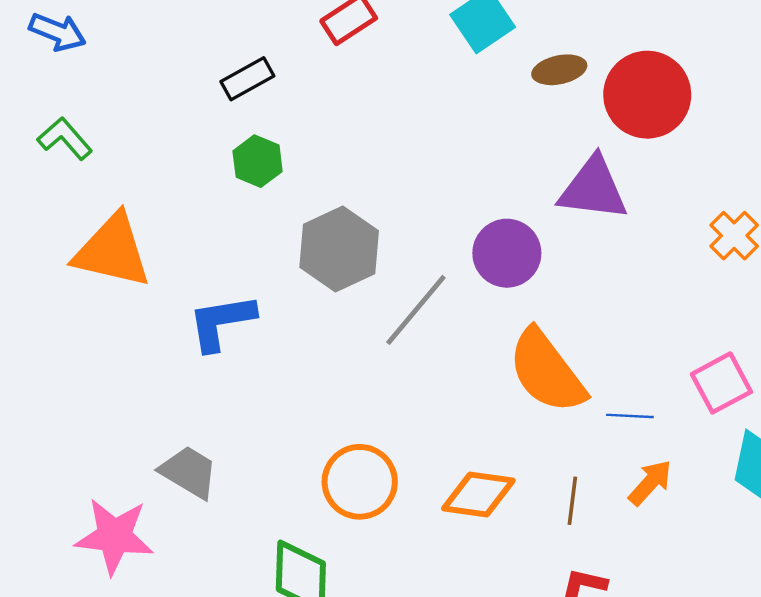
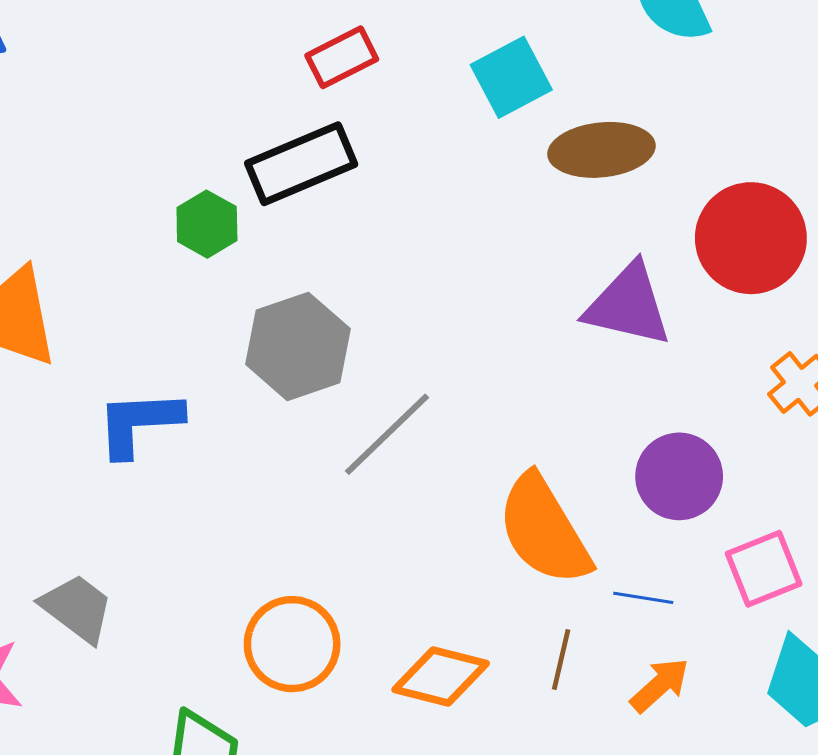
brown ellipse: (559, 70) -> (601, 150), size x1.5
black rectangle: (247, 79) -> (301, 164), moved, size x1.6
red circle: (647, 95) -> (751, 238), moved
purple circle: (507, 253) -> (679, 476), moved
brown line: (572, 501) -> (561, 660), moved

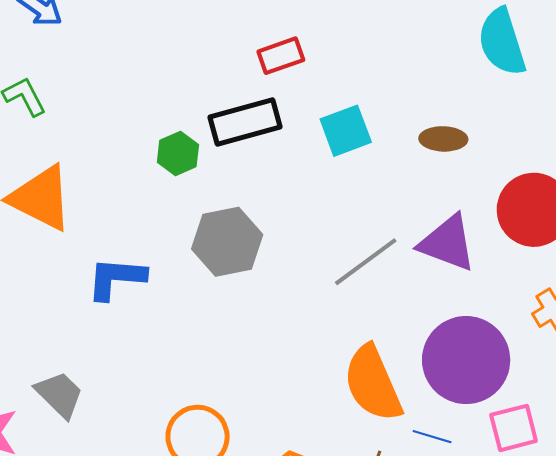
cyan square: (511, 77) -> (346, 131), moved
brown ellipse: (601, 150) -> (443, 139), size x0.7
gray line: (387, 434) -> (366, 262), moved
purple circle: (679, 476) -> (466, 360), size x1.5

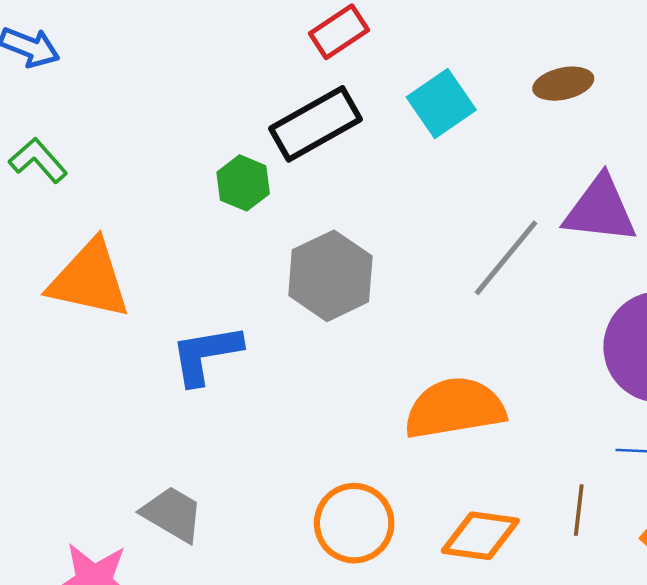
orange semicircle: (373, 383) -> (455, 408), moved, turned 118

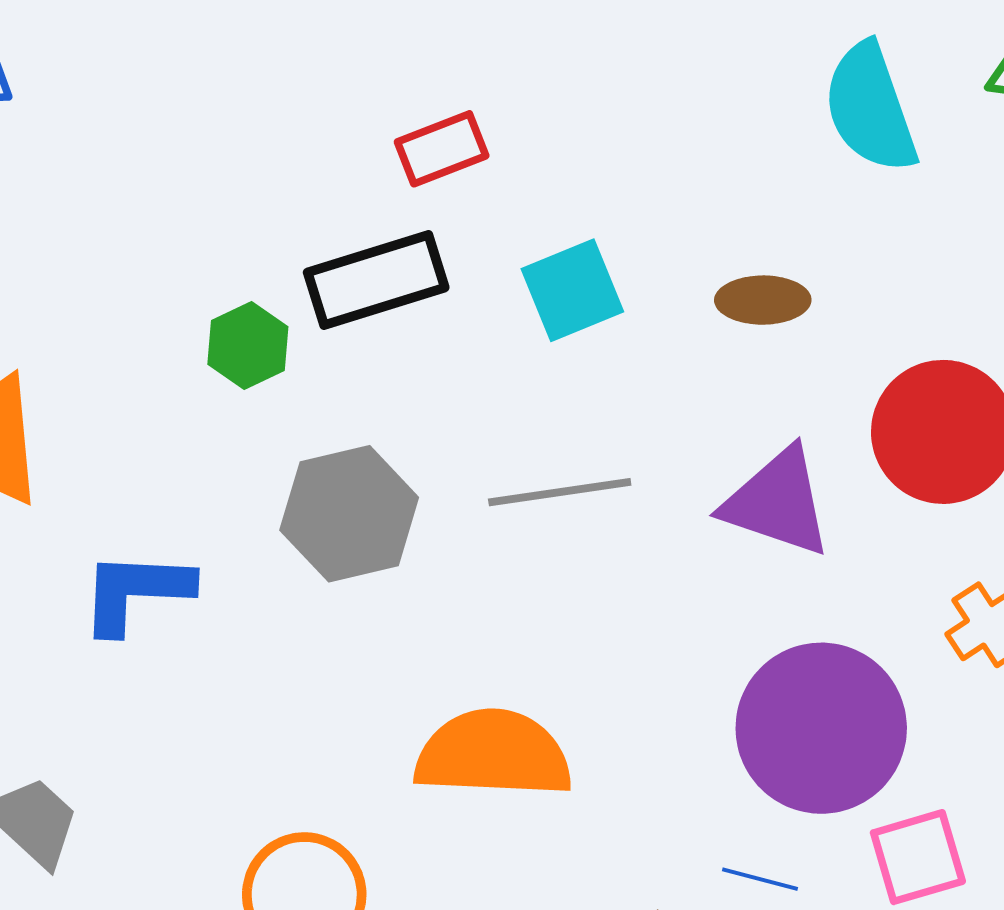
gray line: (506, 258) -> (560, 492), moved, turned 30

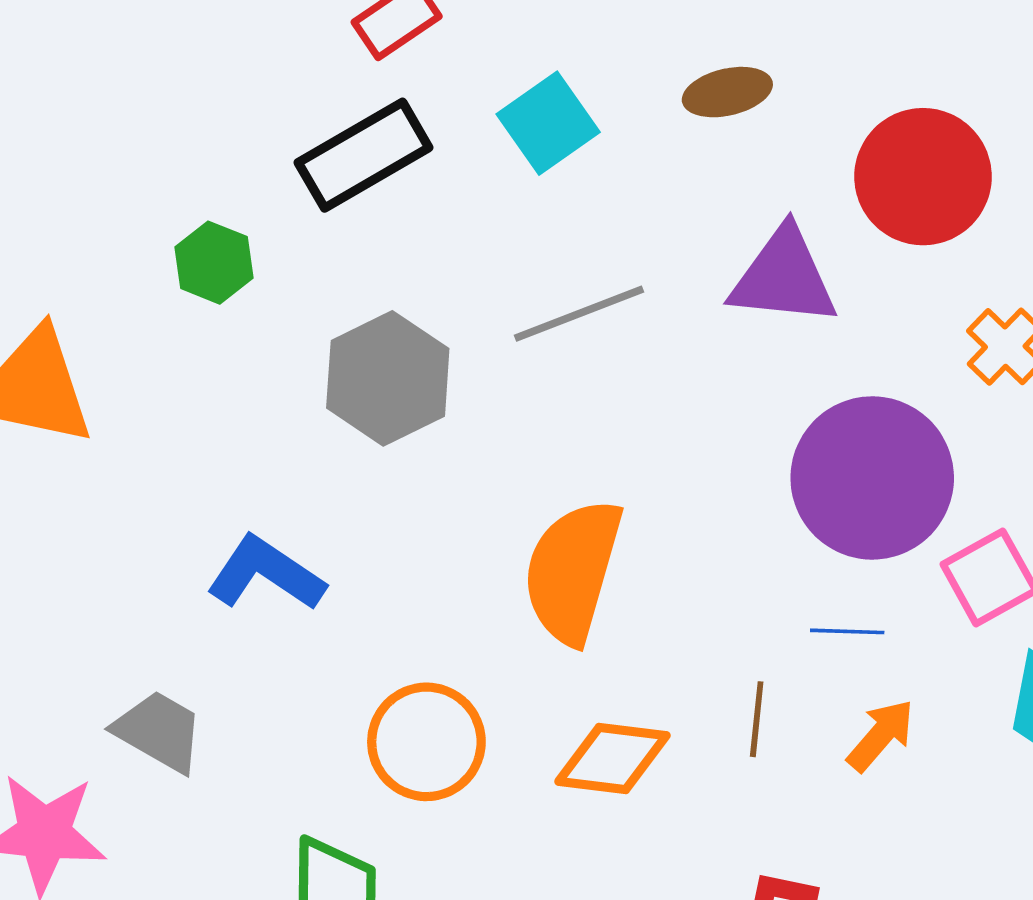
green hexagon: (248, 346) -> (214, 263), moved
blue L-shape: (136, 592) -> (266, 574), moved, turned 44
orange semicircle: (493, 754) -> (573, 571), turned -64

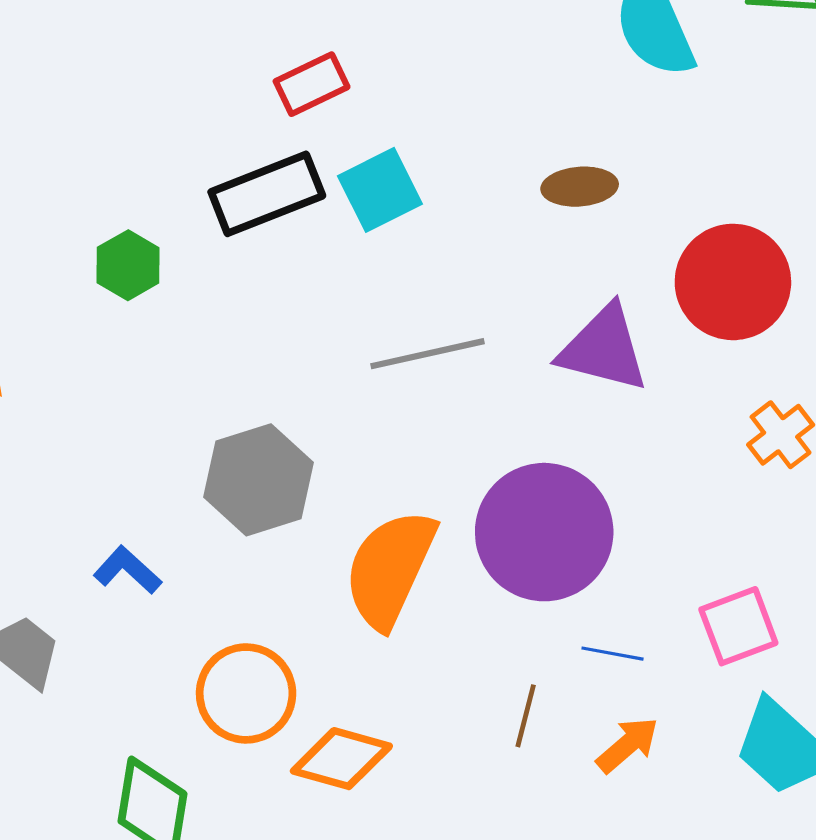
cyan square: (548, 123) -> (380, 190), moved
gray hexagon: (388, 378) -> (259, 480), moved
purple circle: (872, 478) -> (544, 532), moved
blue L-shape: (266, 574) -> (127, 570), moved, size x0.7
orange diamond: (612, 758) -> (341, 759), moved

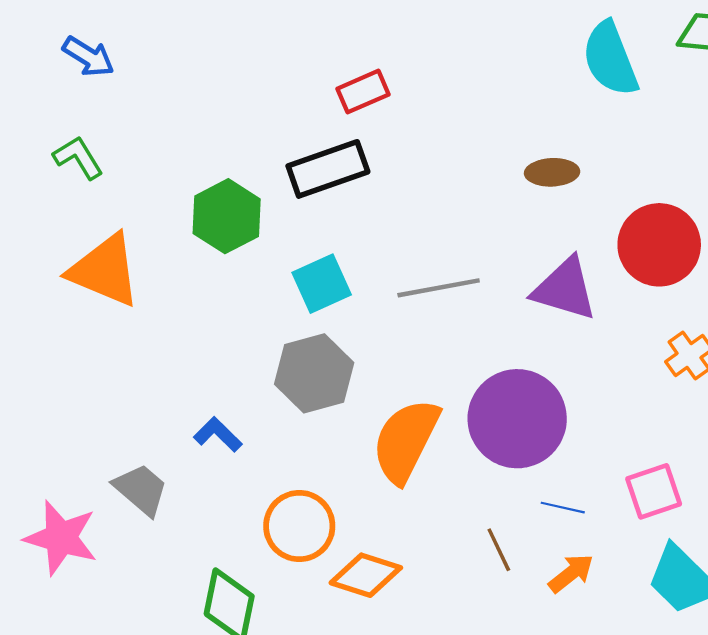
cyan square: (380, 190) -> (322, 284), moved
green hexagon: (128, 265) -> (227, 216), size x1.5
brown line: (526, 716) -> (499, 550), turned -42

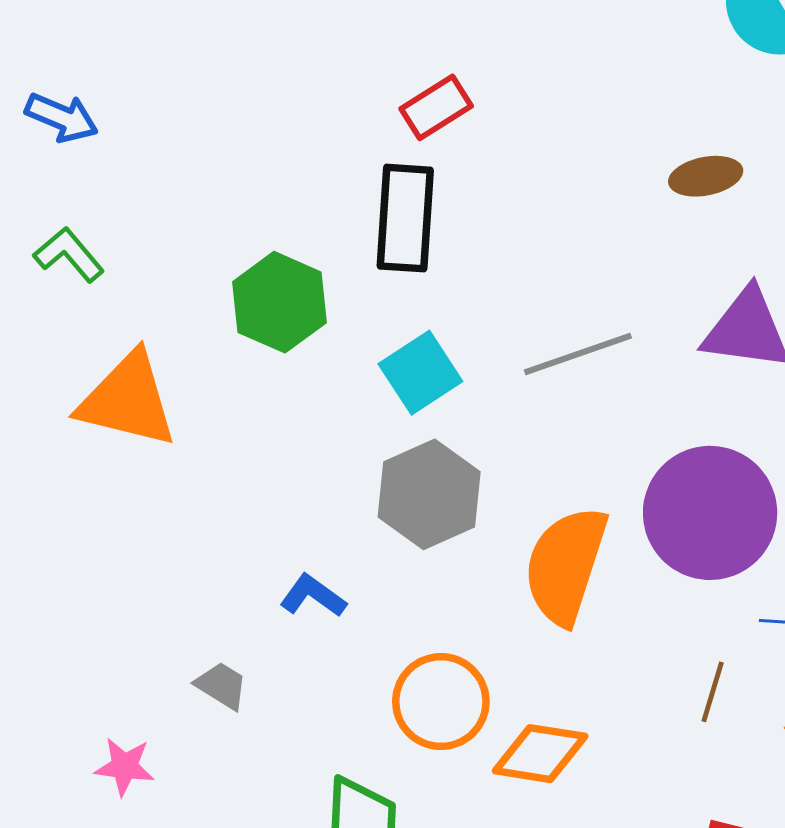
black rectangle: (328, 169) -> (405, 218), turned -58
gray trapezoid: (141, 490) -> (222, 686), size x0.7
pink star: (61, 538) -> (125, 767), size x0.6
brown line: (499, 550) -> (713, 692), turned 51

